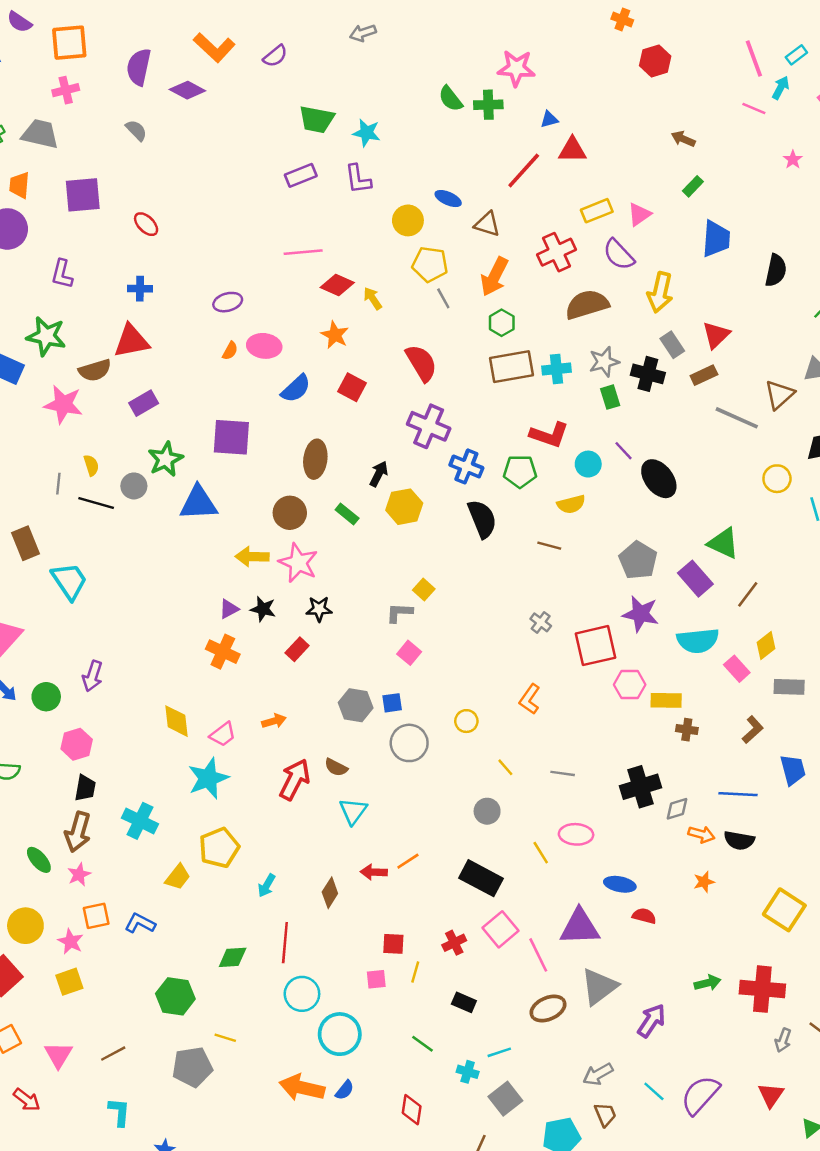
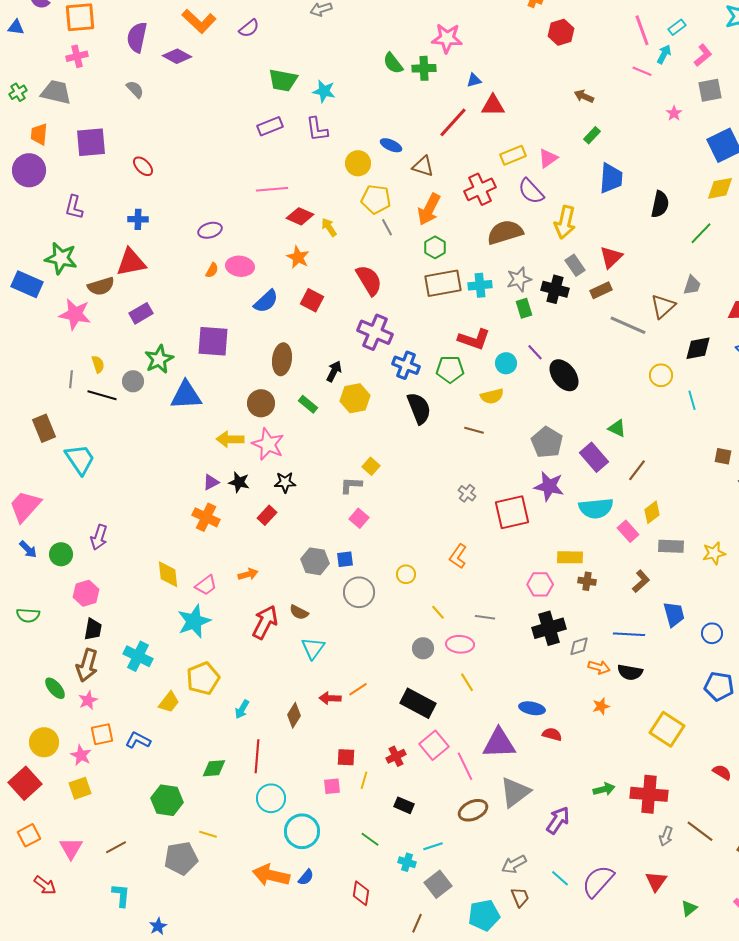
green triangle: (723, 543) -> (617, 428), size x0.7
pink hexagon: (630, 685) -> (540, 584), moved
pink ellipse: (576, 834) -> (460, 644), moved

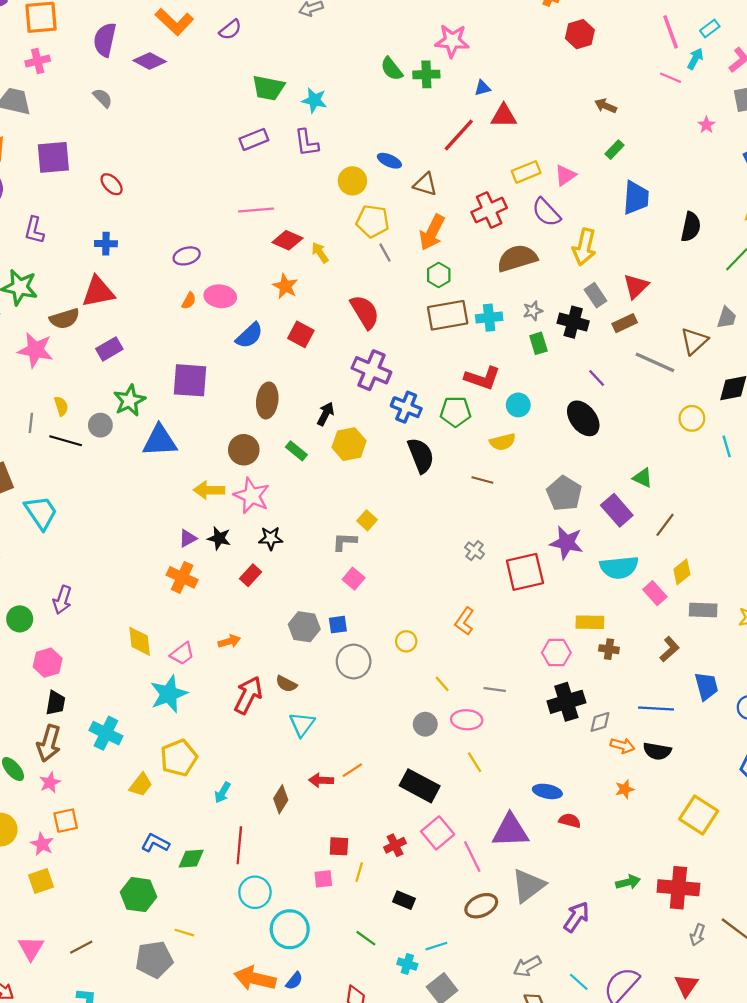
gray star: (519, 279) -> (533, 311), size x0.7
purple line: (535, 352) -> (597, 378), moved
blue L-shape: (138, 740) -> (155, 843), moved

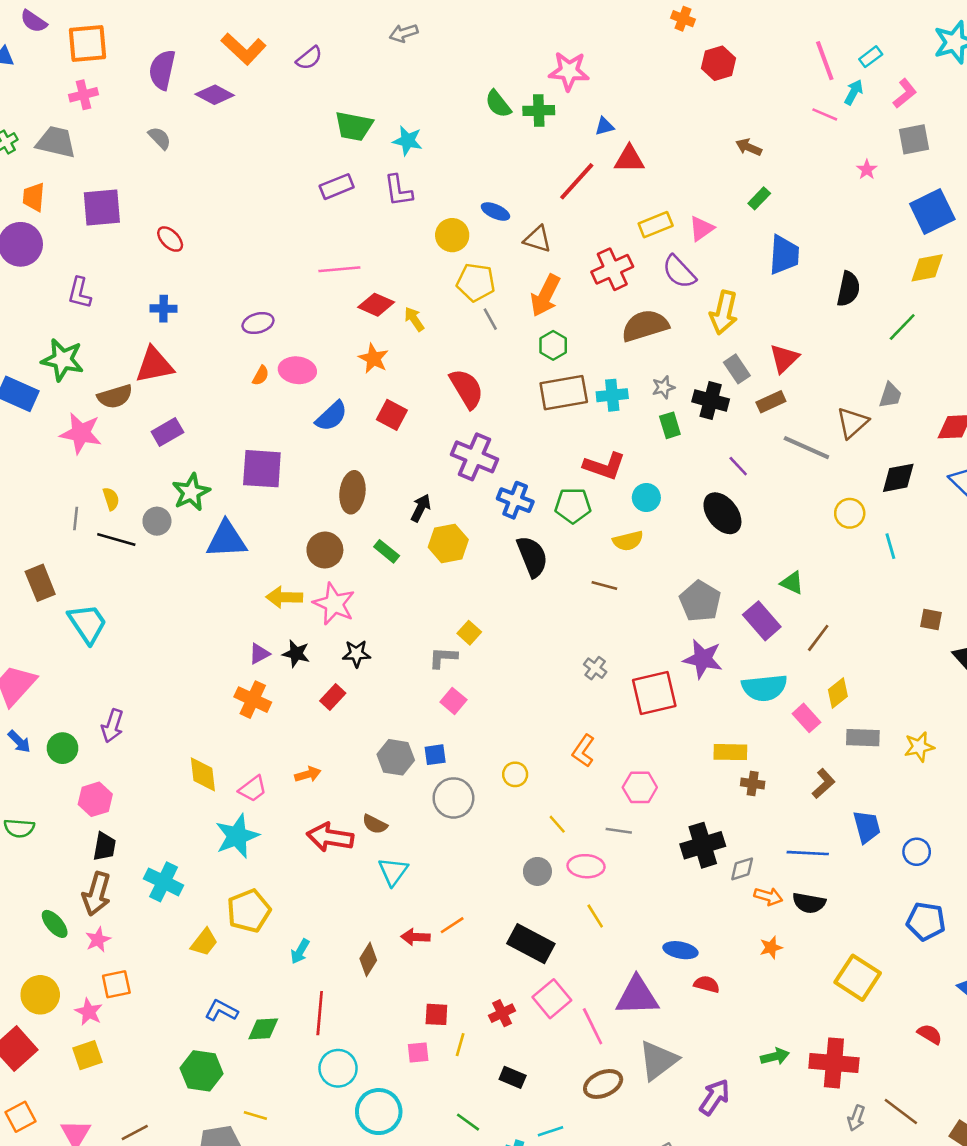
pink hexagon: (556, 653) -> (640, 787), moved
red arrow: (248, 695) -> (330, 837), turned -108

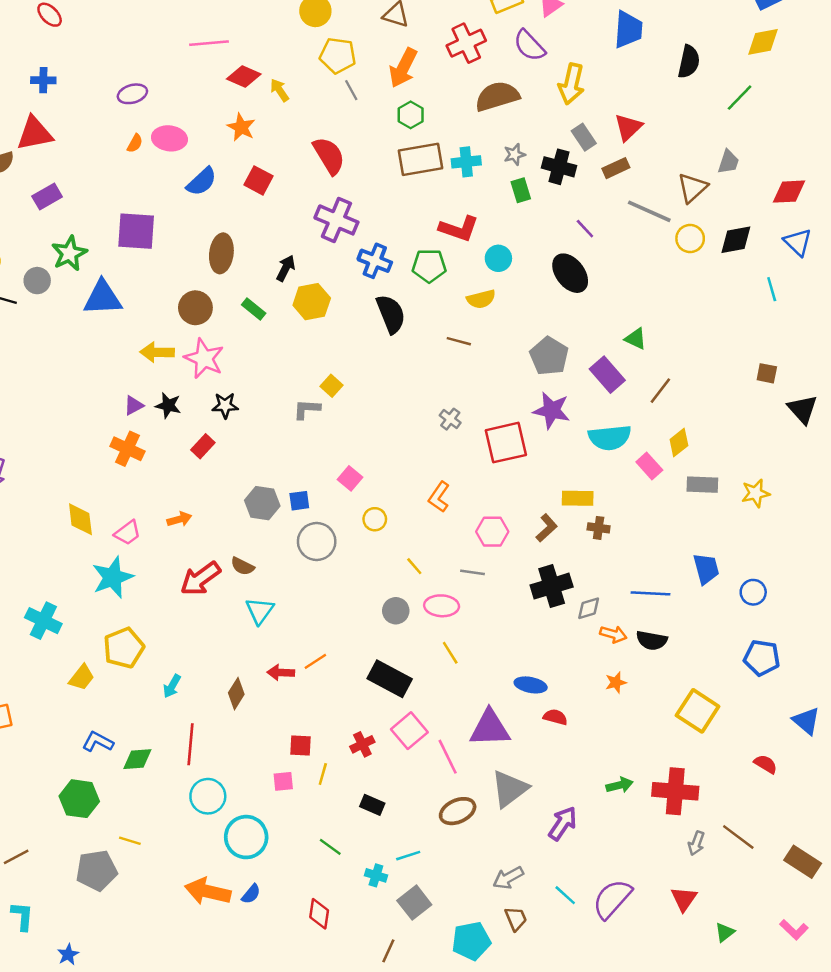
yellow circle: (850, 513) -> (690, 239), moved
cyan line: (890, 546) -> (772, 289), moved
pink square: (453, 701) -> (350, 478), moved
brown L-shape: (823, 784) -> (547, 528), moved
red arrow: (330, 837) -> (200, 579), turned -45

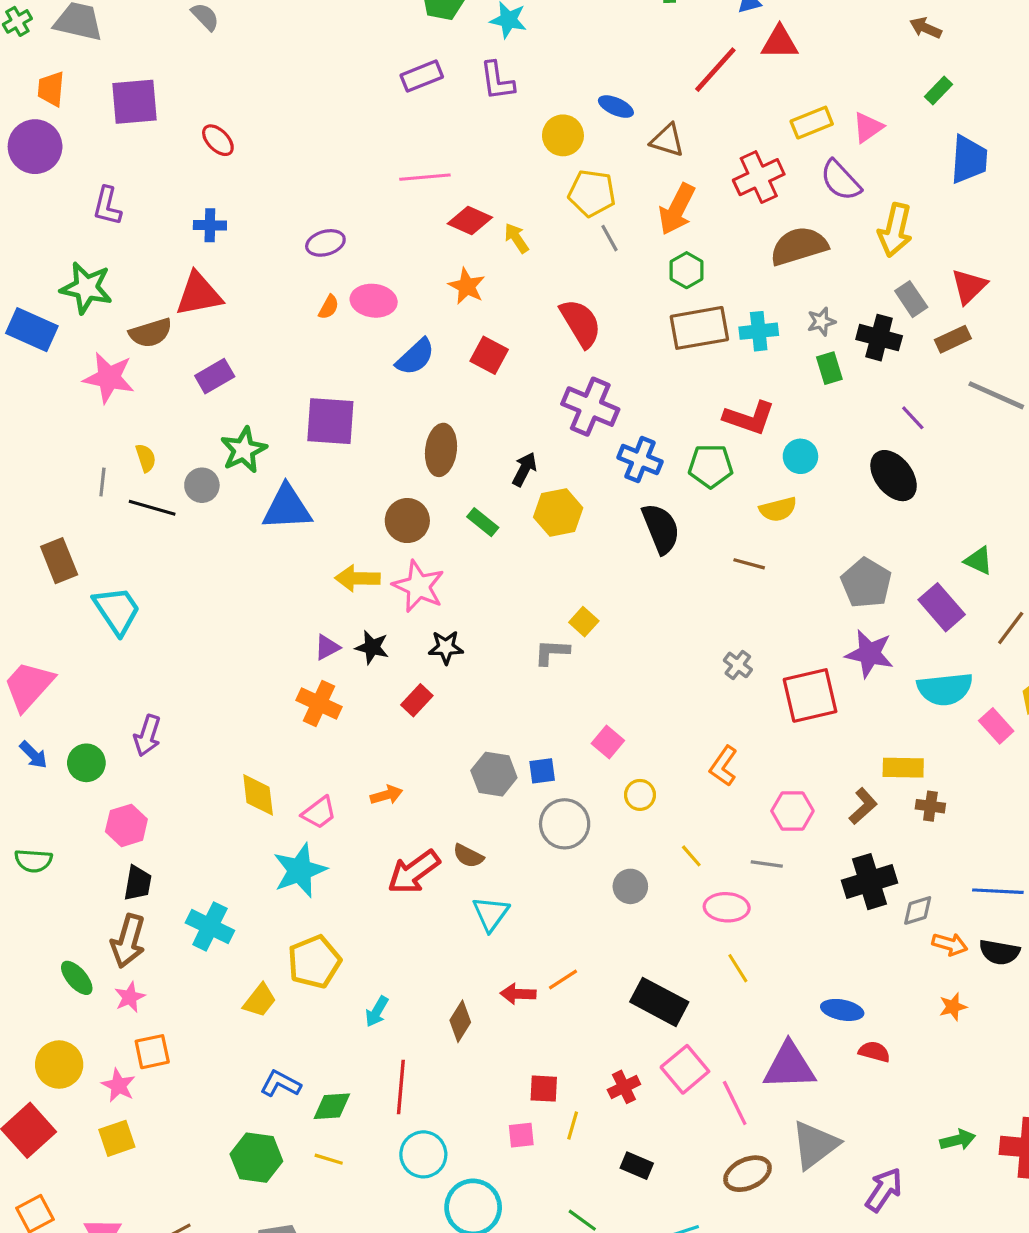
gray circle: (396, 611) -> (630, 886), moved
yellow line: (130, 841) -> (329, 1159), moved

